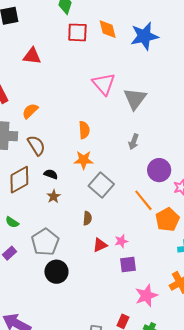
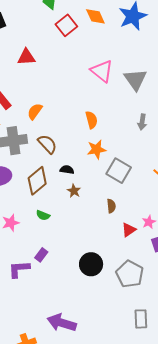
red square: (77, 32) -> (66, 25), turned -30
green semicircle: (12, 222) -> (43, 215), moved
gray pentagon: (45, 242) -> (130, 274), moved

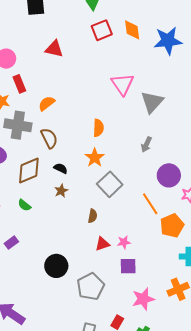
orange star: (96, 149) -> (95, 158), turned 30

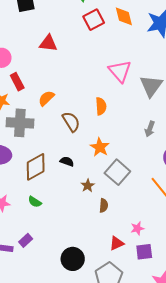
orange semicircle: (98, 128) -> (101, 106), moved
brown semicircle: (49, 138) -> (71, 122), moved
brown star: (61, 191) -> (88, 186), moved
red triangle: (102, 244) -> (117, 243), moved

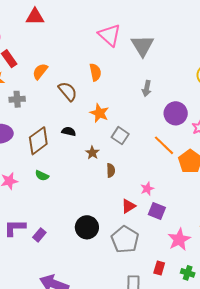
gray cross: (20, 123) -> (17, 99), size x0.6
gray square: (117, 172) -> (120, 136), size x0.7
purple rectangle: (26, 240) -> (39, 235), moved
purple square: (144, 252) -> (157, 211), turned 36

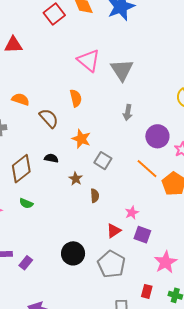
orange semicircle: (40, 71) -> (21, 99), turned 72

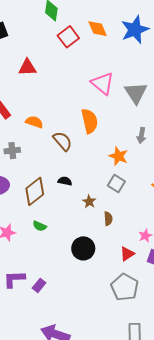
orange semicircle: (76, 98) -> (90, 121), size x1.4
orange star: (81, 139) -> (118, 156), moved
black circle: (73, 253) -> (83, 248), moved

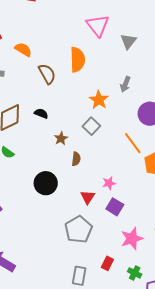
gray triangle: (136, 93) -> (128, 41), size x0.7
red triangle: (127, 254) -> (88, 197), turned -35

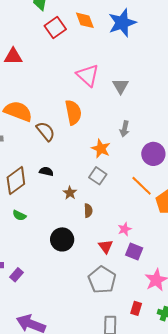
orange semicircle: (23, 49) -> (18, 111), size x1.6

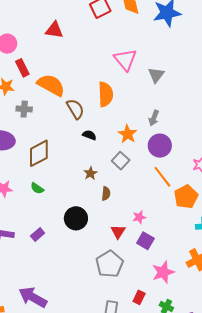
purple circle: (153, 154) -> (160, 146), moved
black semicircle: (46, 171) -> (89, 135), moved
purple rectangle: (16, 275) -> (38, 234), moved

